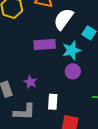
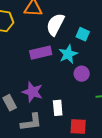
purple circle: (73, 71) -> (82, 74), moved
purple star: (30, 82) -> (32, 92), size x1.5

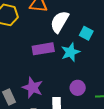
purple circle: (82, 74) -> (78, 88), moved

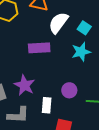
cyan square: (86, 33) -> (84, 28), moved
cyan star: (70, 52) -> (81, 52), moved

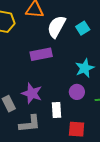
cyan square: (84, 28) -> (83, 28), turned 32
cyan star: (81, 52) -> (85, 68), moved

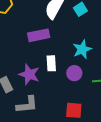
white rectangle: (57, 110) -> (51, 63), moved

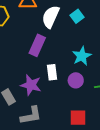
purple rectangle: (39, 35) -> (37, 45), turned -50

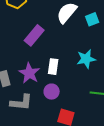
purple rectangle: (37, 45) -> (34, 35), moved
purple circle: (76, 80) -> (52, 92), moved

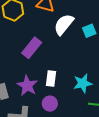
cyan star: (86, 59) -> (83, 83), moved

